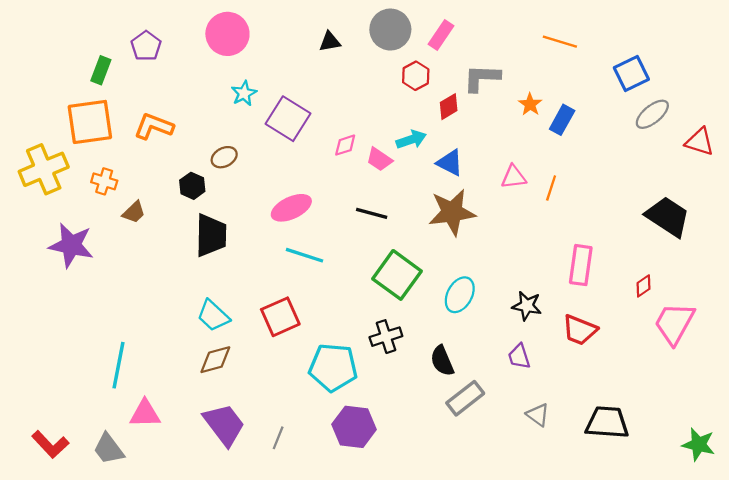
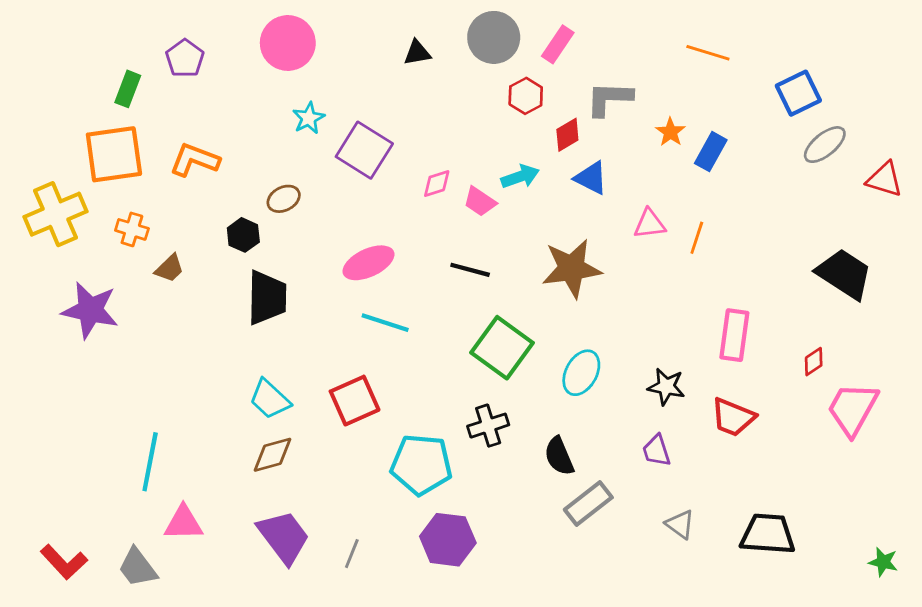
blue triangle: (450, 163) -> (591, 178), moved
green star: (699, 444) -> (883, 562), size x0.7

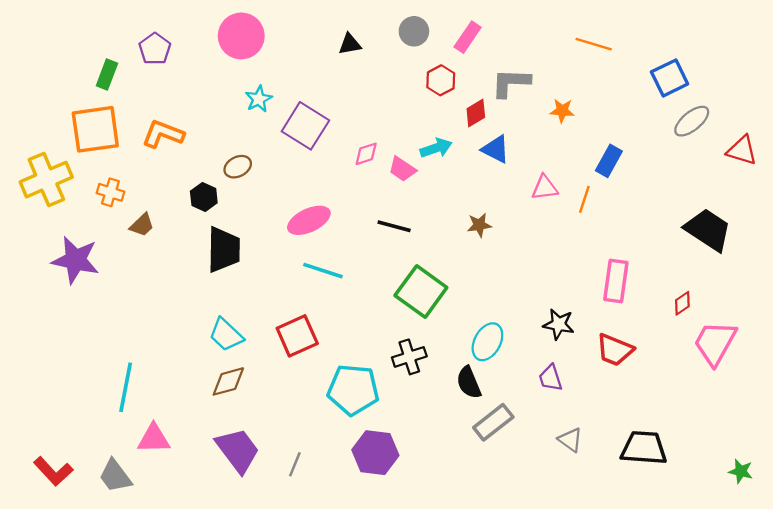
gray circle: (494, 37) -> (414, 31), size x0.7
orange star: (670, 132) -> (562, 111), turned -30
blue rectangle: (711, 152) -> (609, 161), moved
brown star: (572, 268) -> (479, 225), size x0.5
cyan ellipse: (581, 373) -> (487, 342), moved

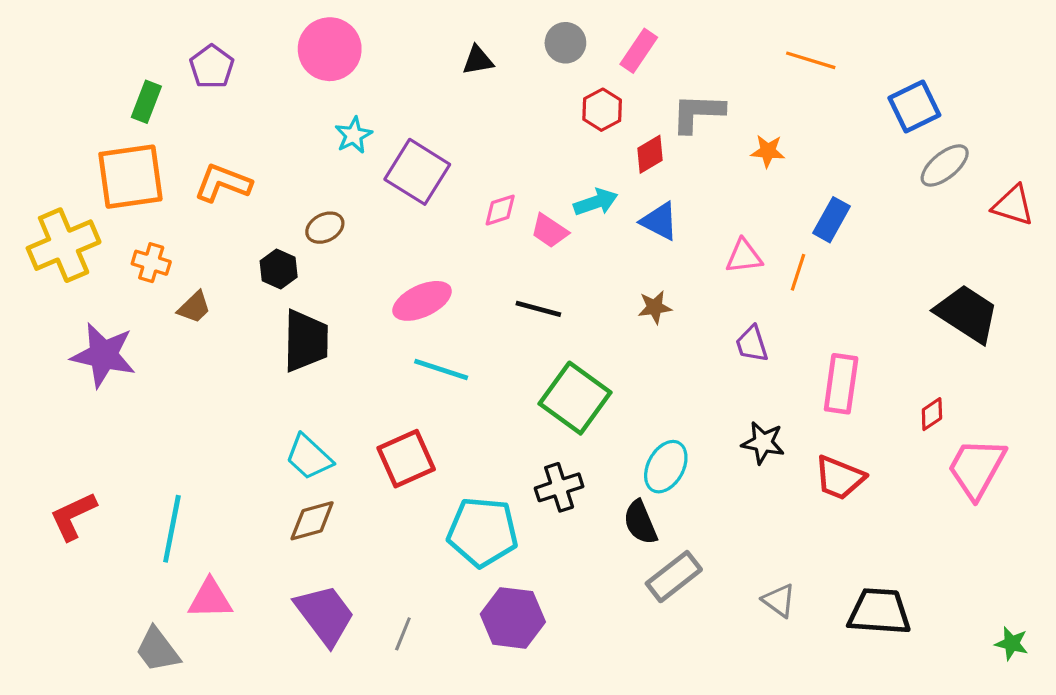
blue triangle: (496, 149) -> (659, 221), moved
purple trapezoid: (550, 378) -> (752, 344), moved
red L-shape: (53, 471) -> (73, 516), moved, turned 108

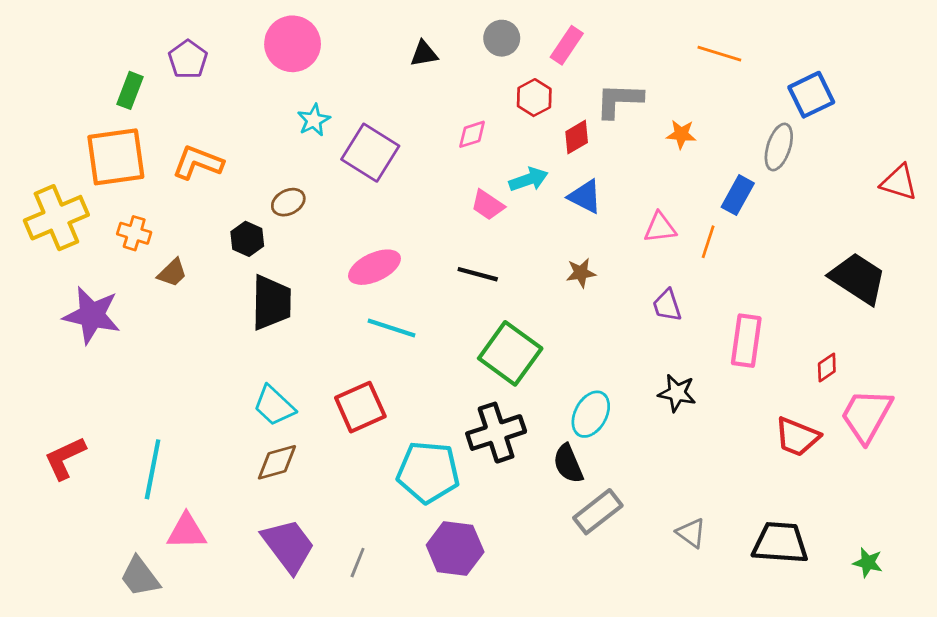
gray ellipse: (945, 165) -> (779, 147), moved, turned -33
pink diamond: (500, 210) -> (472, 134), moved
red trapezoid: (839, 478) -> (797, 437), moved
black cross: (559, 487) -> (496, 433), size x1.4
green star: (1012, 643) -> (868, 563), moved

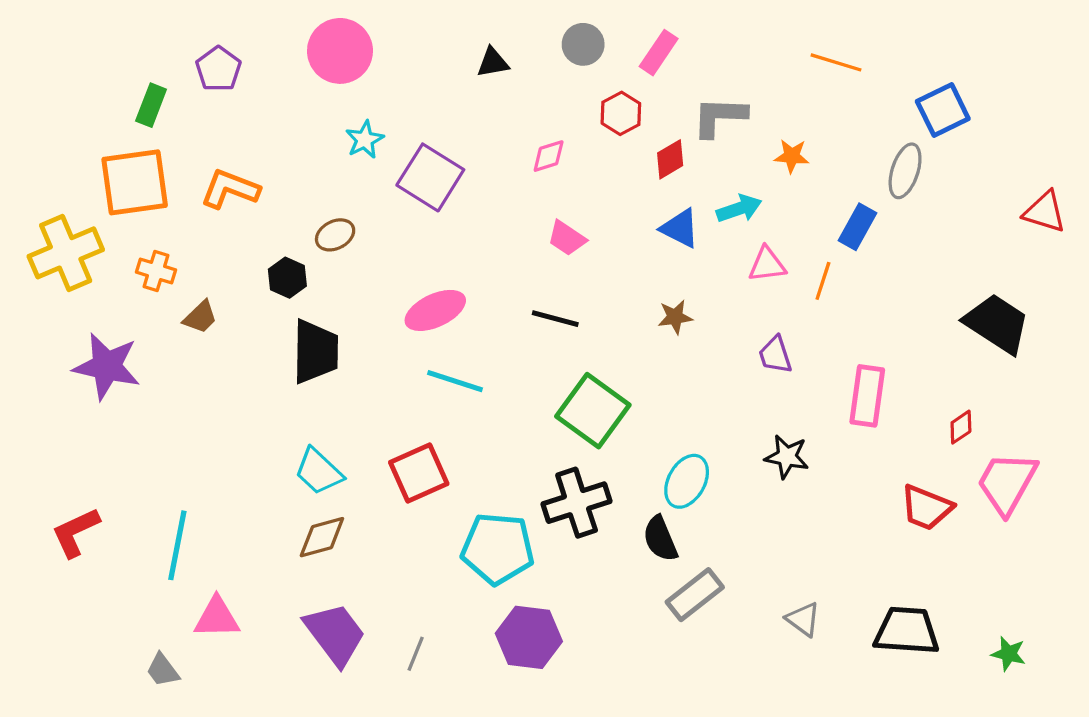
cyan arrow: (529, 180) -> (739, 209), moved
gray trapezoid: (140, 577) -> (163, 670), size x0.7

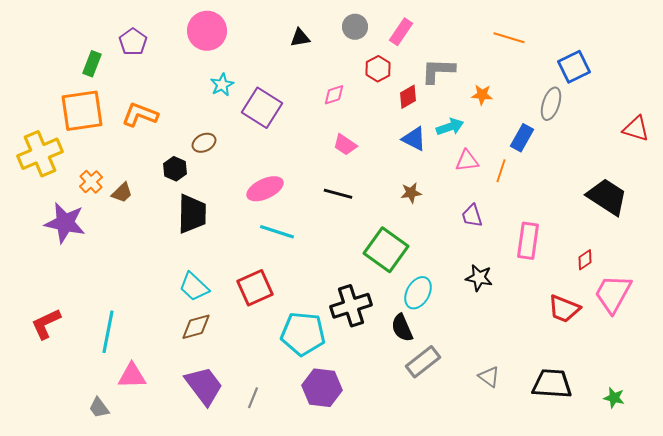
orange cross: (156, 271) -> (91, 182), moved, turned 30
green square: (593, 411) -> (386, 250), moved

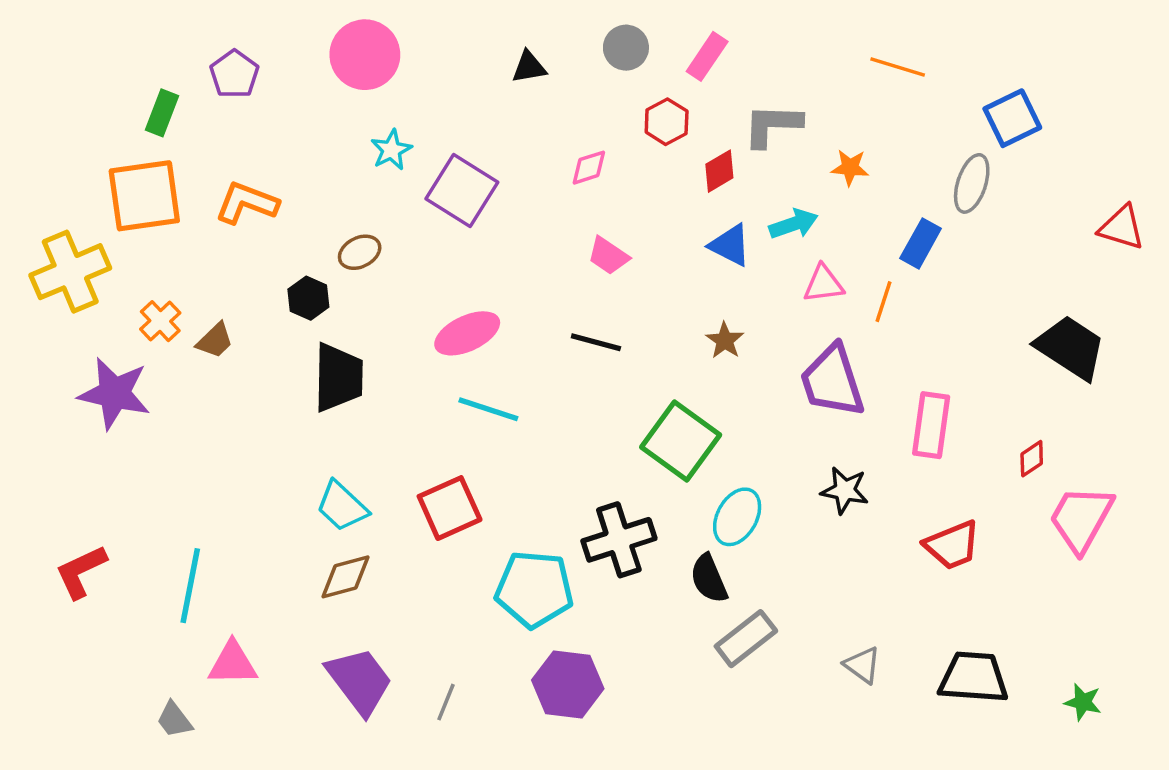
brown star: (411, 193) -> (725, 340), turned -30
purple trapezoid: (472, 216) -> (832, 381), size x1.8
red trapezoid: (564, 309) -> (952, 545), moved, turned -44

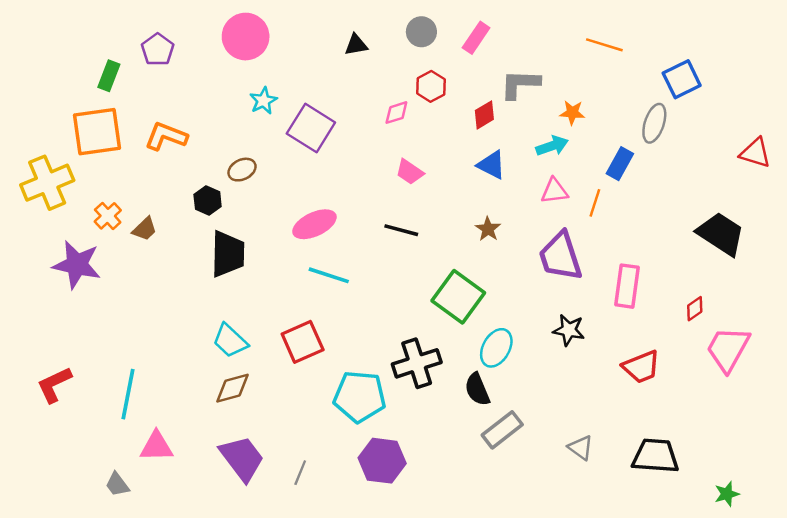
red hexagon: (667, 122) -> (431, 86), moved
cyan arrow: (794, 224) -> (552, 146), moved
green star: (1083, 702) -> (727, 494), moved, turned -30

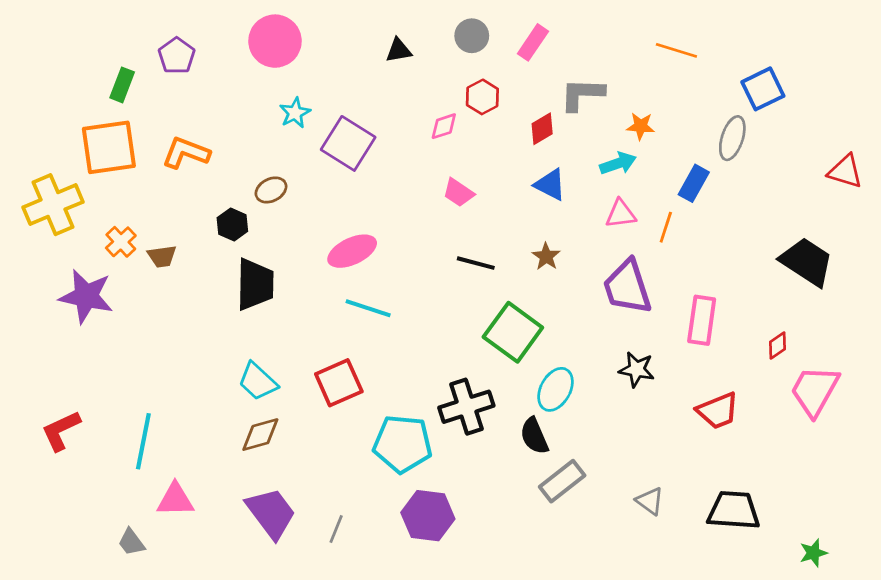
brown trapezoid: (145, 229) -> (162, 256), turned 36
black line: (401, 230) -> (476, 263), moved

